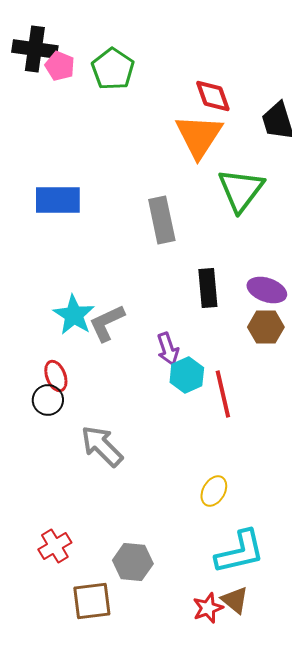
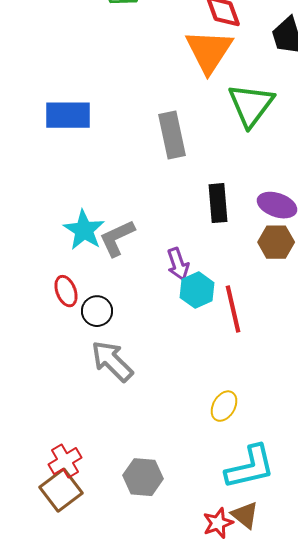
black circle: (48, 400) -> (97, 311), moved
brown square: (92, 601) -> (61, 490), moved, turned -30

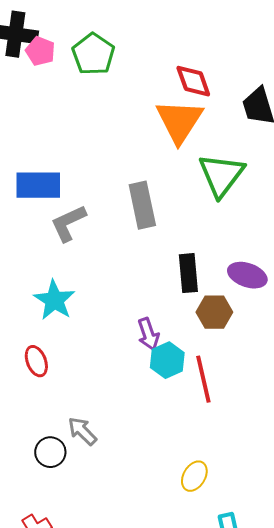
gray L-shape: (117, 238) -> (68, 223), moved
brown hexagon: (276, 242) -> (214, 312), moved
black circle: (97, 311) -> (50, 452), moved
gray arrow: (112, 361) -> (82, 431), size x0.7

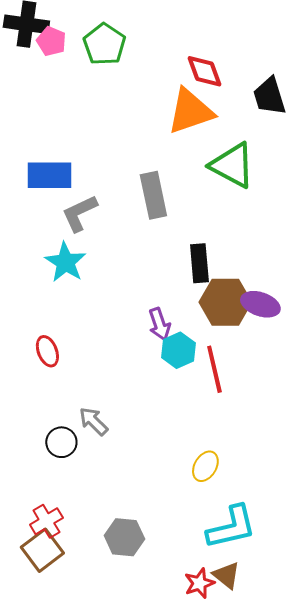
orange triangle: (179, 121) -> (190, 111), turned 38
green triangle: (221, 175) -> (232, 165), turned -39
purple ellipse: (247, 275) -> (260, 304), moved
cyan star: (54, 300) -> (65, 262), moved
brown hexagon: (214, 312) -> (225, 302), size x1.4

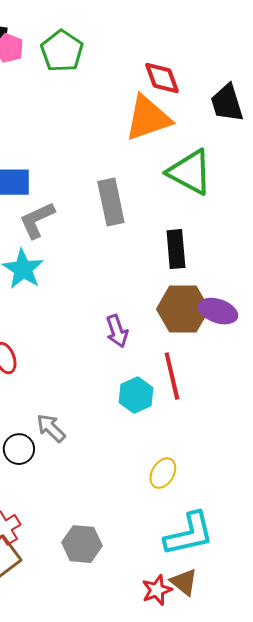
black rectangle: (199, 263) -> (176, 249), moved
cyan hexagon: (178, 350) -> (136, 395), moved

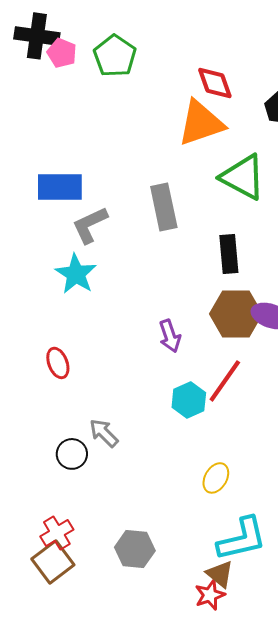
red line: (172, 376) -> (225, 381), turned 48
brown triangle: (184, 582) -> (220, 574), moved

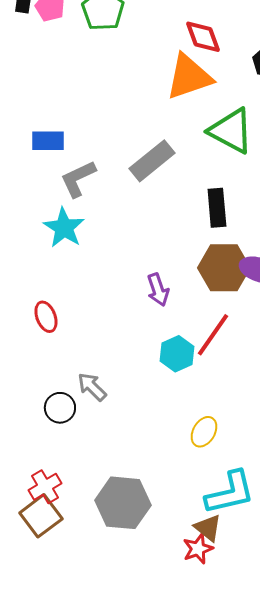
blue rectangle: (60, 187) -> (48, 141), size x0.7
gray rectangle: (164, 207) -> (152, 161), turned 63
gray hexagon: (135, 549) -> (123, 503), size x1.4

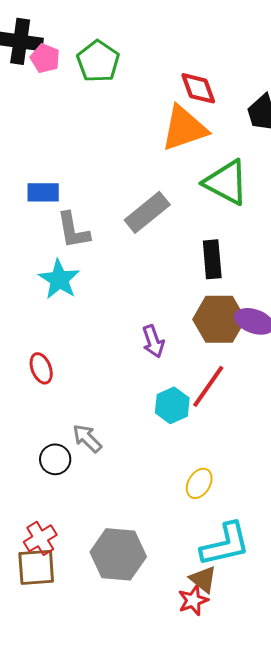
gray L-shape: (78, 179) -> (73, 230), turned -75
brown square: (41, 516) -> (36, 567), turned 33

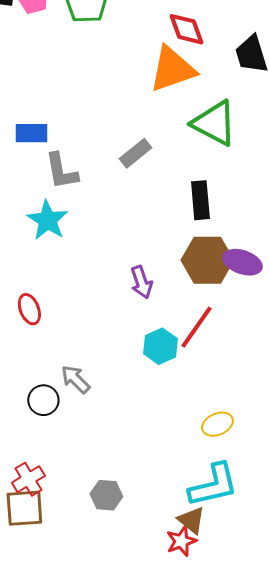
gray rectangle: (147, 212) -> (135, 153), size x0.7
yellow ellipse: (199, 483) -> (217, 424), moved, turned 36
gray hexagon: (118, 554) -> (106, 495), size x0.6

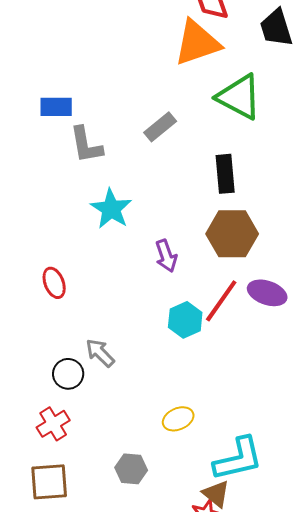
cyan star: (47, 220) -> (111, 209), moved
purple ellipse: (242, 262) -> (267, 293), moved
yellow ellipse: (217, 424) -> (178, 419), moved
red cross: (28, 479) -> (53, 424), moved

